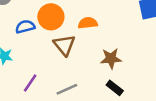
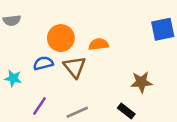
blue semicircle: (25, 27) -> (43, 63), moved
brown star: (111, 59) -> (141, 82), moved

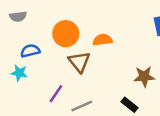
blue semicircle: (43, 63) -> (30, 51), moved
purple line: (40, 106) -> (56, 94), moved

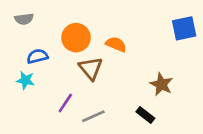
orange semicircle: (103, 40) -> (116, 44), turned 30
brown star: (144, 77) -> (161, 84), turned 30

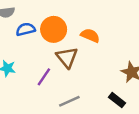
blue semicircle: (37, 56) -> (26, 29), moved
purple line: (65, 103) -> (44, 77), moved

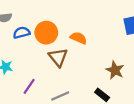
purple line: (44, 77) -> (29, 86), moved

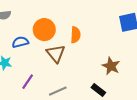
blue semicircle: (22, 33) -> (20, 42), moved
orange semicircle: (78, 38) -> (75, 35), turned 70

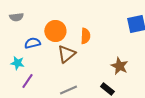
brown triangle: (56, 54) -> (66, 54), turned 30
purple line: (28, 82) -> (27, 81), moved

